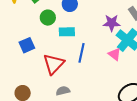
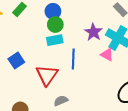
green circle: (48, 18) -> (55, 25), moved
purple star: (112, 23) -> (93, 32), moved, turned -30

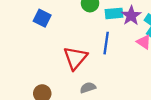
cyan rectangle: (55, 40) -> (114, 13), moved
blue square: (16, 61) -> (42, 18), moved, turned -35

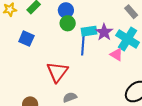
blue line: (106, 43) -> (83, 45), moved

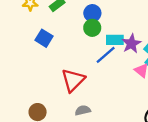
blue line: (83, 45) -> (106, 55), turned 36

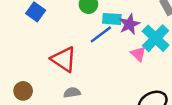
red triangle: (73, 80) -> (64, 59), turned -45

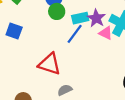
pink triangle: (138, 54) -> (106, 33), moved

